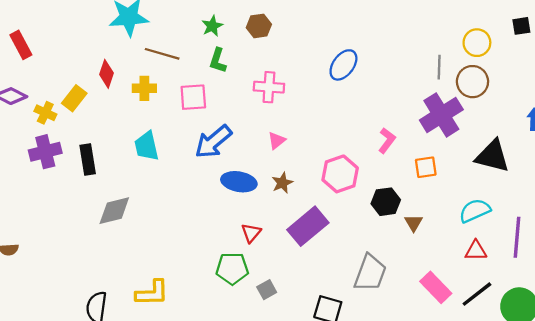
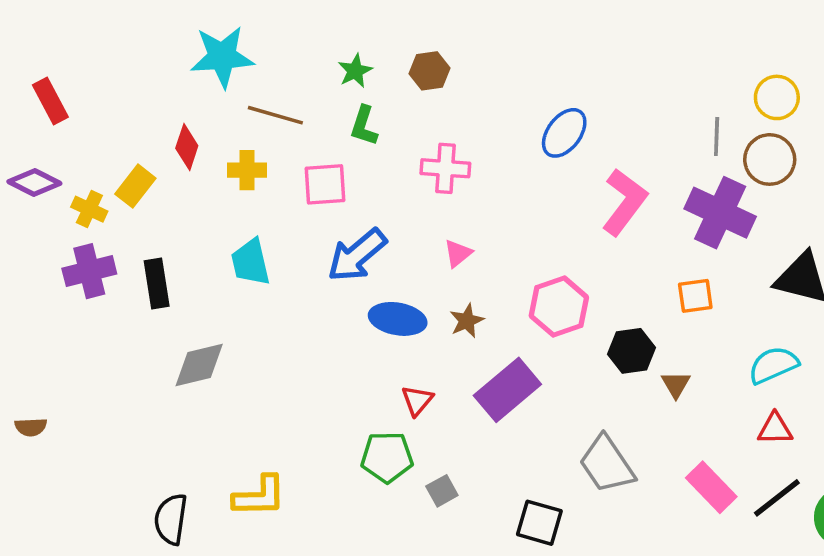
purple cross: (441, 115) -> (720, 213), turned -33
pink L-shape: (387, 141) -> (624, 202), moved, size x1.6
gray trapezoid: (370, 273) -> (607, 464), turned 126

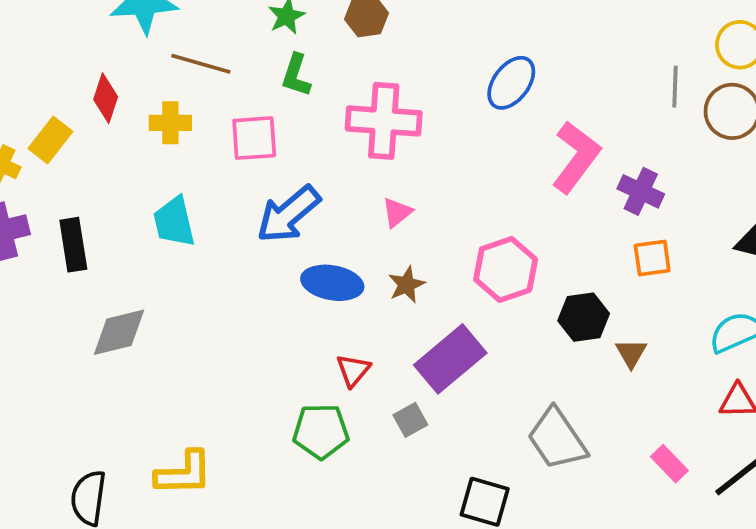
pink cross: (445, 168) -> (384, 121), size x1.4
purple cross: (720, 213) -> (641, 191), moved, size x0.6
pink rectangle: (711, 487) -> (669, 464), size x0.7
gray square: (442, 491) -> (410, 420), moved

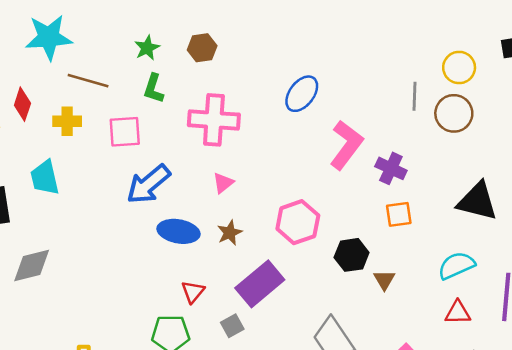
cyan trapezoid: (174, 222) -> (45, 178), moved

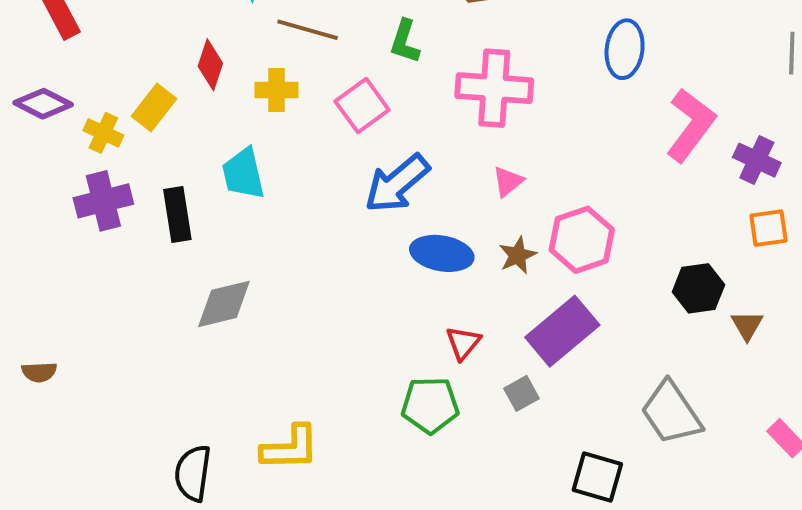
blue ellipse: (302, 94) -> (625, 49), turned -30
pink square: (125, 132) -> (362, 106), turned -32
pink hexagon: (298, 222) -> (582, 240), moved

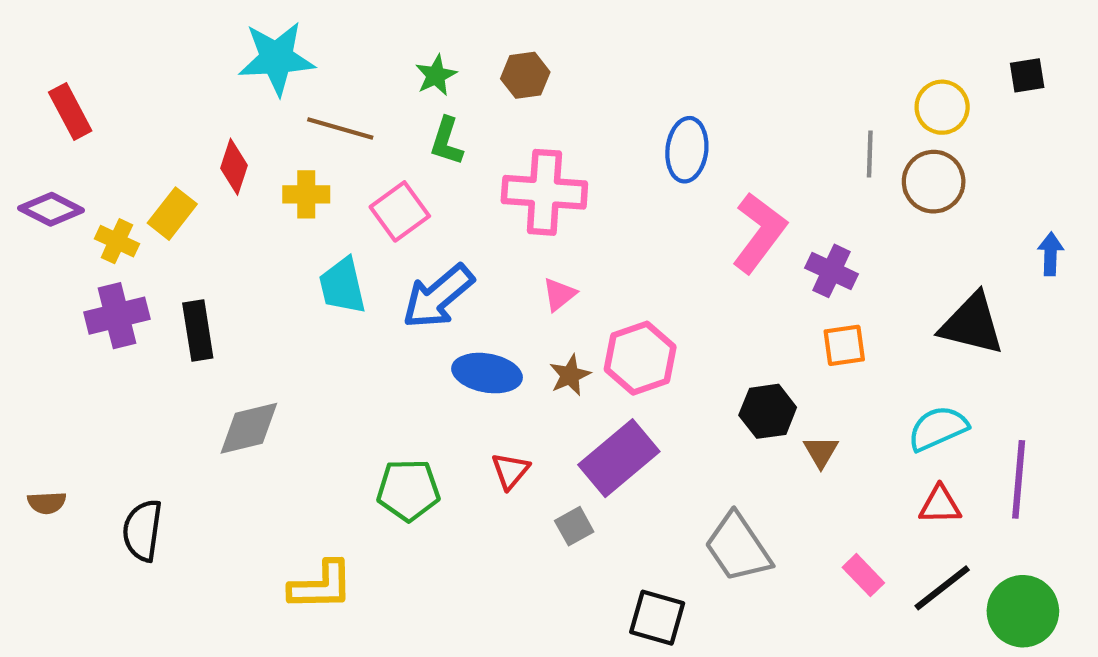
cyan trapezoid: (243, 174) -> (342, 286), moved
green pentagon: (430, 405) -> (408, 490), moved
black semicircle: (193, 473) -> (142, 530), moved

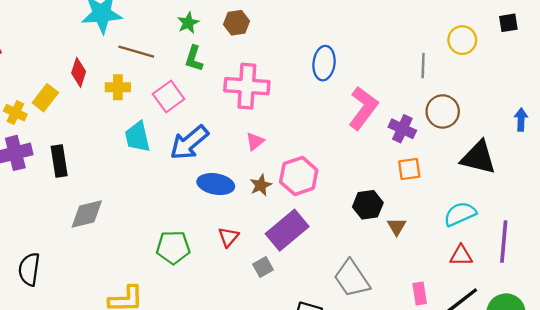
brown circle: (934, 182) -> (443, 111), moved
pink rectangle: (863, 575) -> (420, 293), turned 35

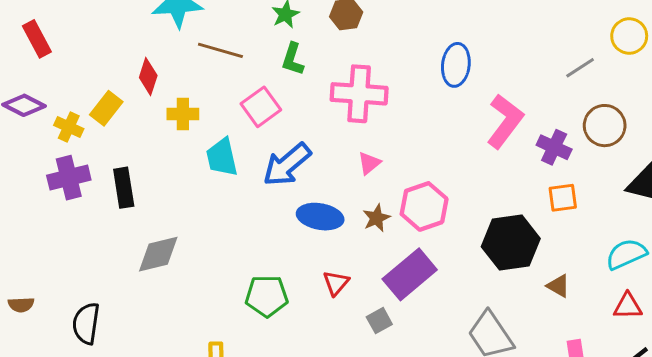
gray line: (423, 65) -> (580, 68), turned 55
yellow cross: (118, 87) -> (183, 114), moved
black hexagon: (368, 205) -> (511, 243), size x1.5
brown triangle: (397, 227) -> (558, 286), moved, turned -30

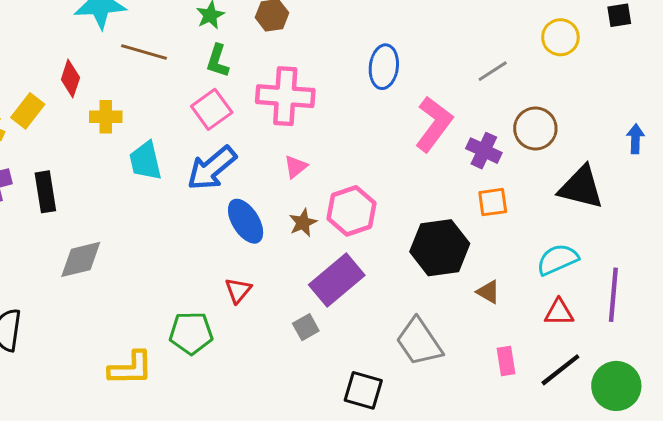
gray line: (580, 68) -> (493, 71), moved
pink square: (261, 107) -> (212, 109), moved
blue ellipse: (320, 217) -> (246, 221), turned 48
red triangle: (336, 283) -> (238, 290), moved
green pentagon: (267, 296) -> (191, 333), moved

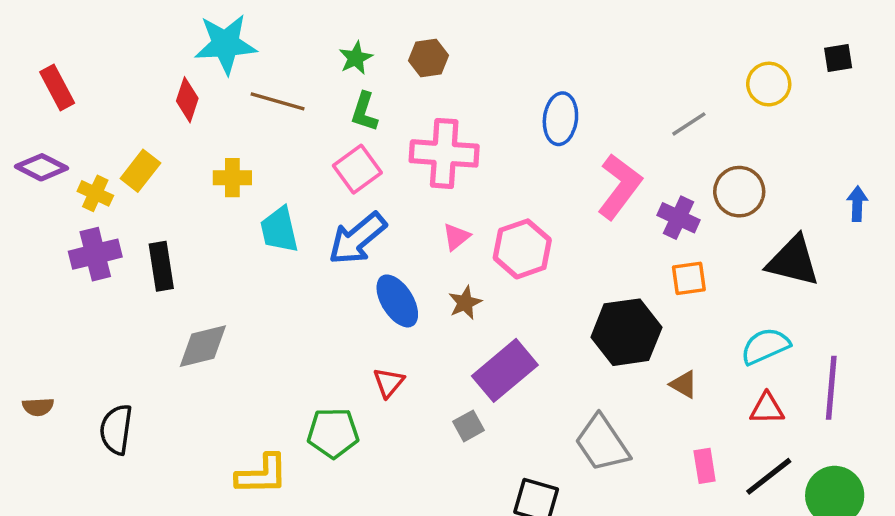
red diamond: (70, 78) -> (187, 100), moved
pink hexagon: (351, 211) -> (522, 249), moved

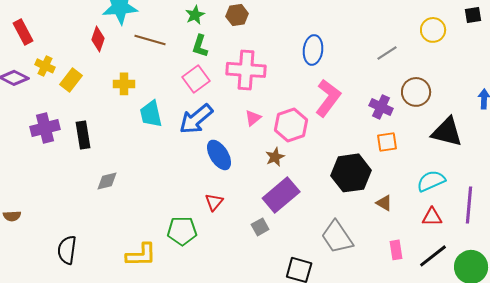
pink L-shape: (619, 186) -> (328, 98), moved
yellow cross: (95, 193) -> (45, 66), moved
brown star: (465, 303) -> (275, 157), moved
gray diamond: (203, 346) -> (107, 181), size x0.7
black semicircle: (116, 429) -> (67, 250), moved

